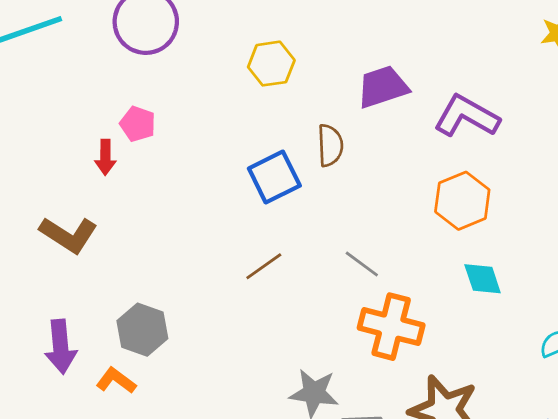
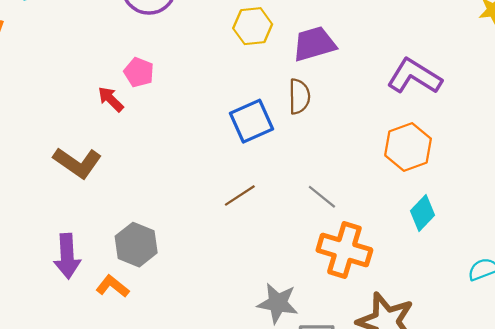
purple trapezoid: (383, 87) -> (314, 44), moved
red arrow: (105, 157) -> (111, 99), turned 132
cyan diamond: (483, 279) -> (423, 213), turned 60

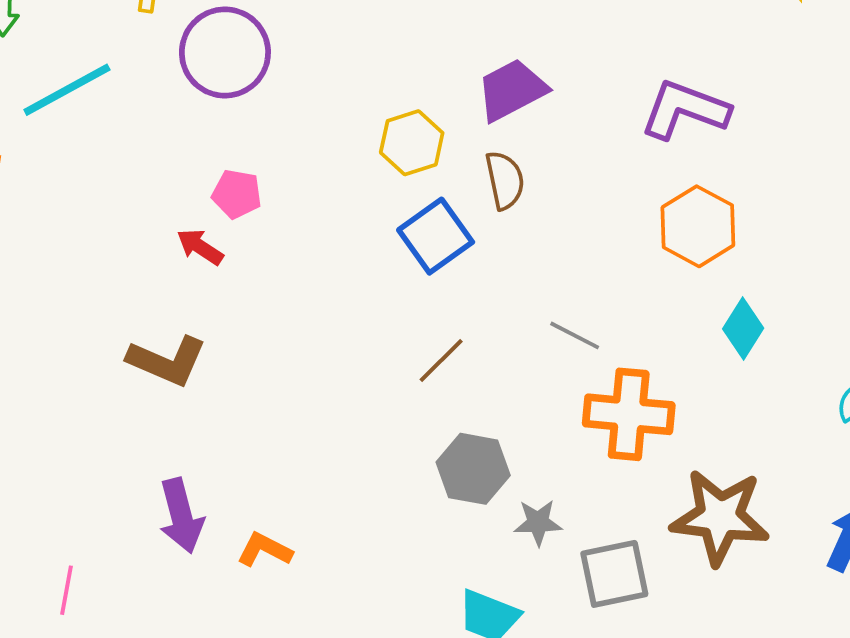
yellow hexagon: (253, 26) -> (412, 143), moved
gray hexagon: (136, 245) -> (473, 469), moved
gray star: (278, 303) -> (538, 522), size x0.7

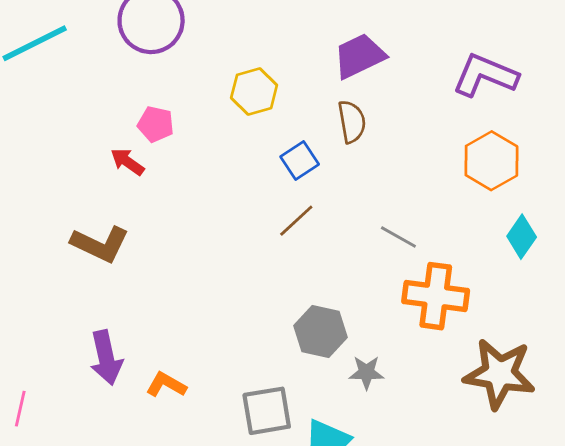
yellow hexagon: (412, 143) -> (254, 91), moved
blue square: (436, 236) -> (300, 160), size x0.7
brown line: (441, 360) -> (296, 221), moved
gray square: (614, 574) -> (267, 411), moved

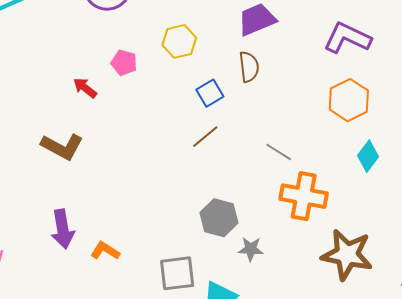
pink pentagon: (156, 124) -> (124, 63), moved

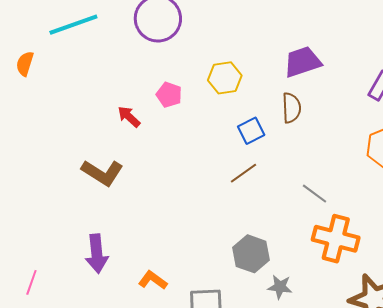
orange L-shape: (105, 251) -> (153, 280), moved

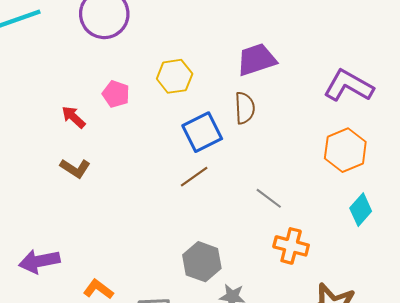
blue square: (251, 131) -> (202, 132), size x1.4
brown L-shape: (102, 173) -> (75, 168), moved, size x0.7
orange cross: (336, 239) -> (291, 246), size x0.7
purple arrow: (97, 254) -> (39, 261), turned 84

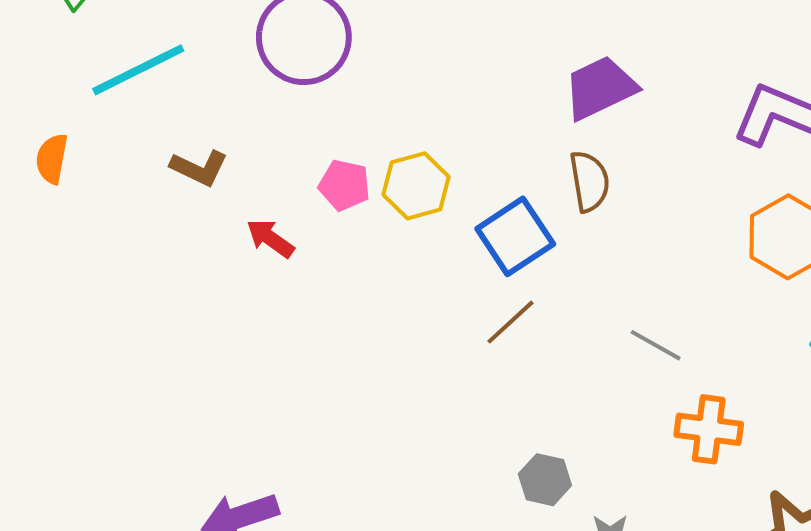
yellow hexagon: (175, 76) -> (416, 186), moved
brown L-shape: (75, 168) -> (199, 168), moved
gray hexagon: (202, 262) -> (545, 480), size x0.7

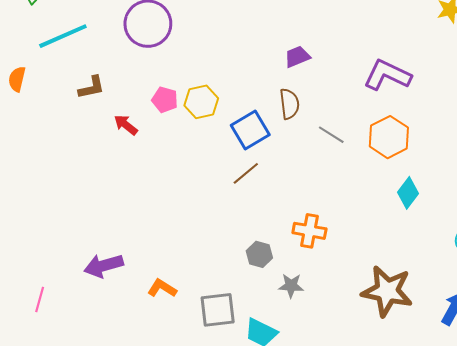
purple trapezoid: (600, 88) -> (297, 57), size x0.7
brown L-shape: (199, 168) -> (91, 87), turned -40
gray line: (656, 345) -> (331, 135), moved
orange cross: (709, 429) -> (309, 231), moved

